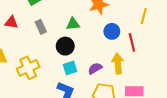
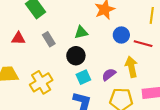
red line: (132, 42) -> (143, 44), turned -54

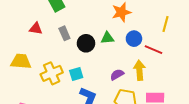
green triangle: (81, 32) -> (107, 38), moved
black circle: (76, 56) -> (86, 43), moved
cyan square: (83, 77) -> (76, 74), moved

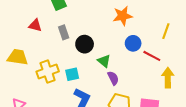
green triangle: (107, 38) -> (104, 61), moved, turned 40
yellow arrow: (139, 70) -> (168, 78), moved
purple semicircle: (117, 75) -> (113, 78), turned 88

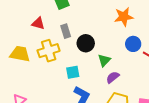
green triangle: (104, 61) -> (104, 60), turned 32
yellow cross: (48, 72) -> (49, 51), moved
purple semicircle: (113, 78) -> (113, 77), turned -104

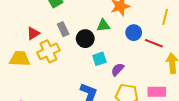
red triangle: (38, 23) -> (33, 33), moved, turned -40
green triangle: (104, 60) -> (103, 25), moved, turned 48
cyan square: (73, 72) -> (99, 59), moved

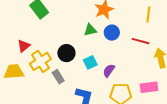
gray rectangle: (63, 29) -> (58, 77), moved
blue circle: (134, 33) -> (112, 33), moved
black circle: (85, 39) -> (66, 53), moved

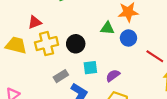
cyan square: (90, 62) -> (90, 68), moved
gray rectangle: (58, 77) -> (61, 76), moved, turned 72

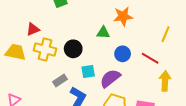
blue circle: (128, 38) -> (123, 54), moved
yellow cross: (47, 44) -> (45, 50), turned 30
purple semicircle: (113, 76) -> (110, 78), size x1.5

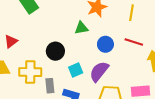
yellow line: (166, 34) -> (131, 13), moved
yellow cross: (45, 50) -> (30, 72), moved
gray rectangle: (60, 80) -> (50, 86), turned -48

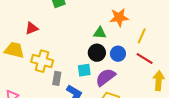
yellow line: (131, 13) -> (142, 36), moved
black circle: (55, 51) -> (97, 53), moved

